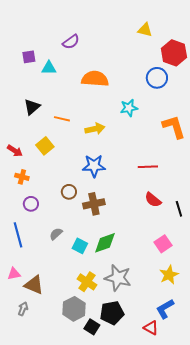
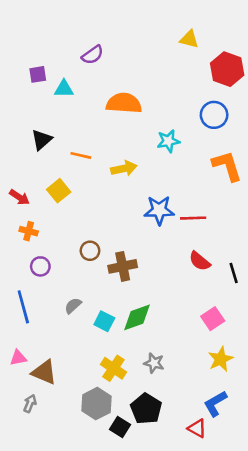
blue circle: (157, 78) -> (214, 115), moved
blue star: (94, 166) -> (159, 210), moved
gray star: (118, 278) -> (154, 363), size x0.6
black pentagon: (112, 313) -> (146, 409), turned -30

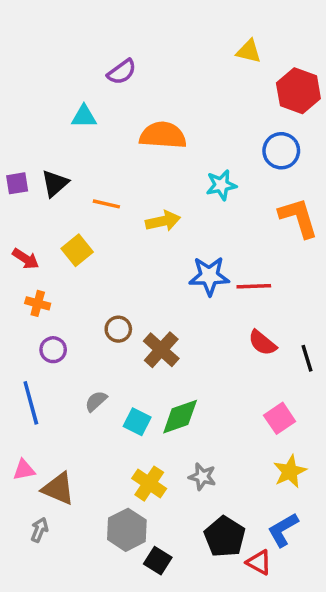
purple square: (38, 74) -> (17, 183), moved
brown cross: (123, 266) -> (161, 350), turned -36
black pentagon: (146, 409) -> (225, 537), moved

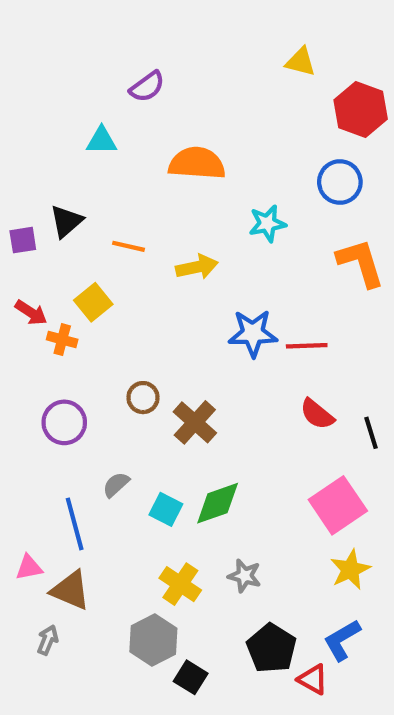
purple square: (17, 183) -> (23, 240), moved
orange cross: (38, 303) -> (62, 340), moved
purple circle: (53, 350) -> (64, 422), size x1.4
blue line: (31, 403) -> (75, 524), moved
pink square: (280, 418) -> (338, 505), size x1.5

